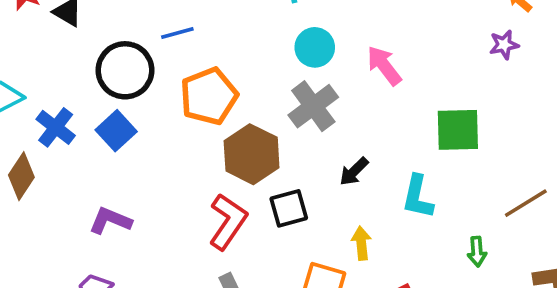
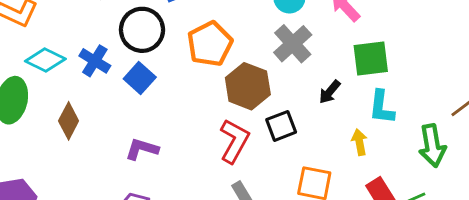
blue cross: (56, 127) -> (95, 61), moved
green square: (458, 130) -> (371, 58), moved
yellow arrow: (361, 243) -> (359, 142), moved
green arrow: (477, 252) -> (432, 146), size x1.8

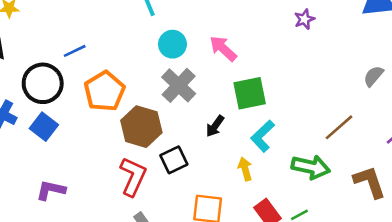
cyan L-shape: (382, 107) -> (263, 136), turned 44
green arrow: (432, 146) -> (311, 167), turned -63

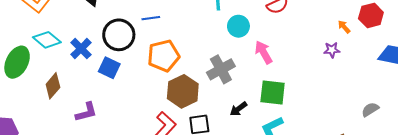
cyan circle: (172, 44) -> (238, 26), moved
blue square: (44, 127) -> (109, 68), turned -30
purple L-shape: (51, 190) -> (86, 112), moved, turned 135

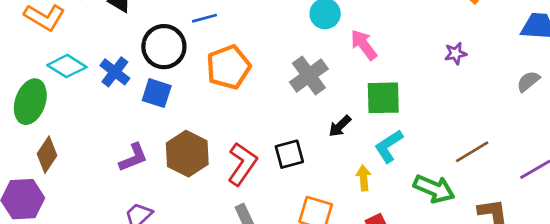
purple star: (332, 50) -> (456, 53), moved
brown diamond: (53, 86) -> (47, 155), moved
brown hexagon: (183, 91) -> (187, 154), moved
gray semicircle: (370, 109) -> (528, 81), moved

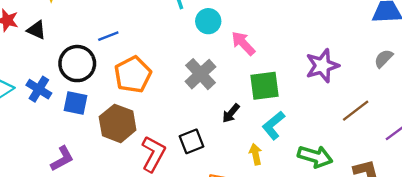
purple star: (456, 53) -> (322, 66), moved, size x1.8
brown line: (472, 152) -> (356, 111), moved
brown hexagon: (187, 154) -> (118, 123), moved

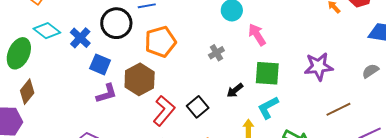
gray cross: (201, 74) -> (216, 53), size x0.6
blue square: (76, 103) -> (100, 64), moved
black square: (192, 141) -> (198, 107), turned -30
purple L-shape: (62, 159) -> (107, 93), moved

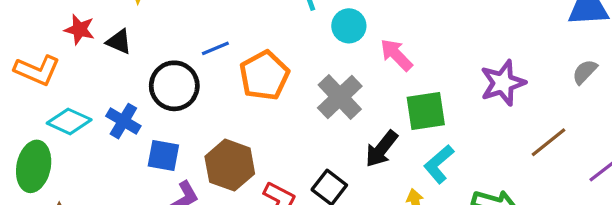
orange pentagon: (160, 42) -> (264, 76), moved
gray cross: (216, 53) -> (340, 97), size x1.8
black arrow: (235, 90) -> (381, 149), size x1.4

